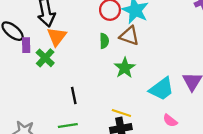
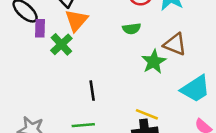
brown triangle: (129, 36) -> (175, 44), moved
green semicircle: (104, 41) -> (132, 29), turned 80

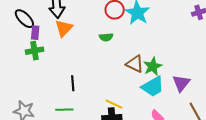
green cross: (61, 44) -> (35, 51), moved, turned 30
brown triangle: (175, 44) -> (135, 64), moved
green star: (154, 62) -> (153, 66), moved

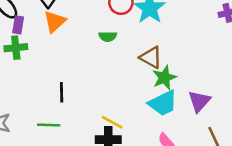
brown triangle: (135, 64) -> (151, 57), moved

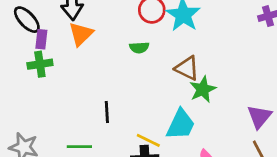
black line: (62, 92) -> (107, 112), moved
purple triangle: (199, 101) -> (259, 117), moved
cyan trapezoid: (163, 103) -> (181, 124), moved, turned -36

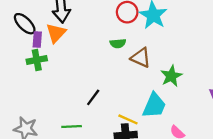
orange triangle: (81, 34) -> (56, 33), moved
brown triangle: (187, 68) -> (141, 58), moved
black line: (107, 112) -> (93, 97), turned 42

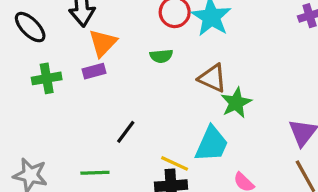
orange triangle: (56, 33) -> (103, 43), moved
purple rectangle: (37, 39) -> (94, 71), moved, turned 70
brown triangle: (141, 58) -> (212, 78), moved

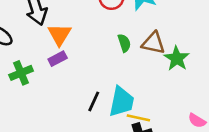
green semicircle: (161, 56) -> (124, 43), moved, turned -90
cyan trapezoid: (212, 144) -> (122, 102), moved

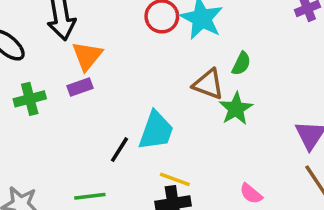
green semicircle: (124, 43) -> (241, 64), moved, turned 36
cyan trapezoid: (122, 102) -> (156, 131), moved

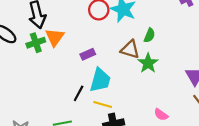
purple rectangle: (80, 87) -> (88, 54), moved
green cross: (30, 99) -> (36, 43), moved
yellow line: (175, 179) -> (103, 105), moved

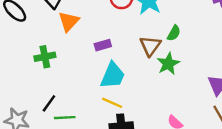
green cross: (36, 43) -> (45, 57), moved
brown triangle: (130, 49) -> (150, 46), turned 42
black line: (79, 93) -> (49, 103), moved

